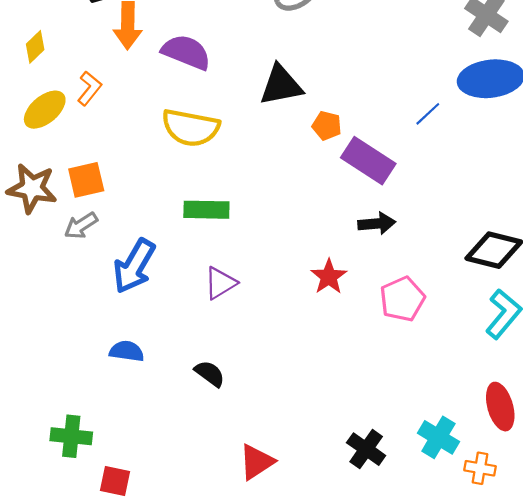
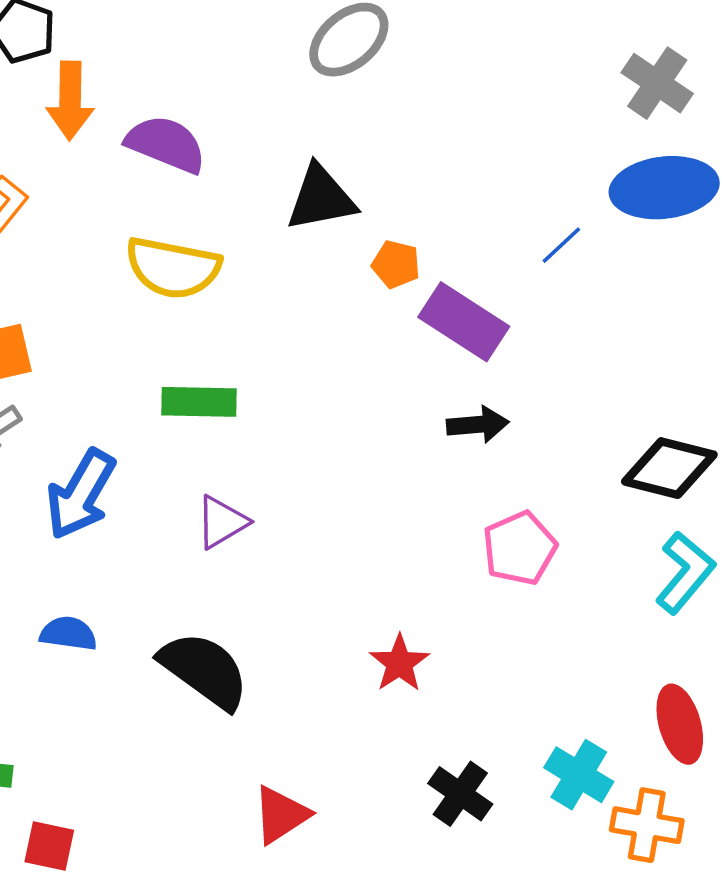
red star: (329, 277) -> (399, 663), moved
black semicircle: (210, 374) -> (204, 670), size x1.8
orange cross: (480, 468) -> (647, 825), size x1.4

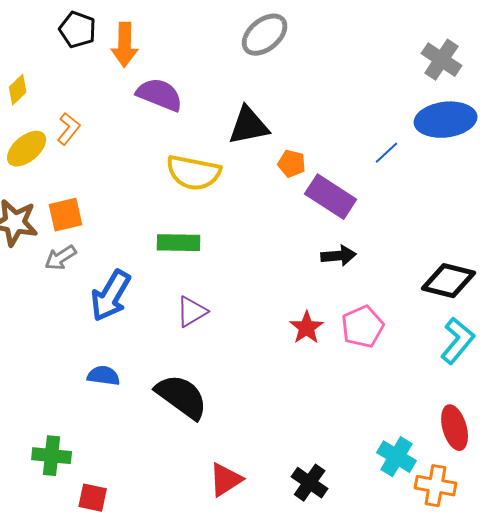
orange arrow: (70, 101) -> (125, 45), moved
yellow semicircle: (173, 268) -> (194, 173), moved
red star: (399, 663) -> (307, 328), moved
black cross: (460, 794) -> (310, 483), moved

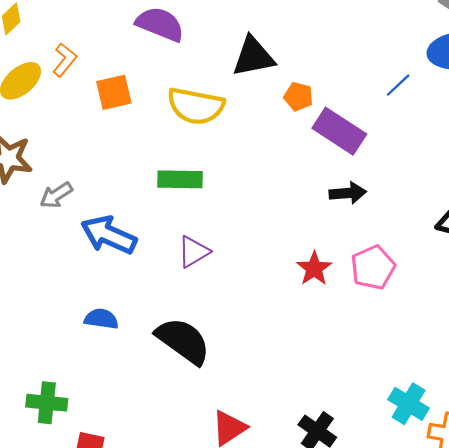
orange square: (66, 215) -> (114, 92), moved
blue arrow: (111, 296) -> (109, 235), turned 84

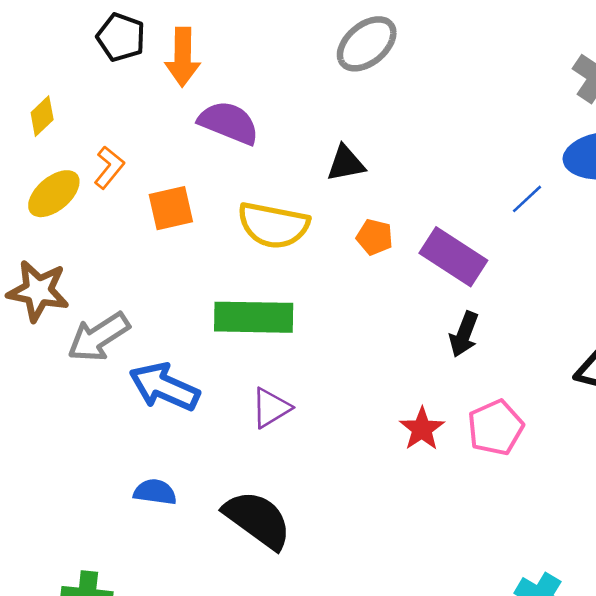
black triangle: (253, 57) -> (346, 163), size x0.7
orange pentagon: (298, 97) -> (375, 237), moved
green rectangle: (180, 179) -> (254, 317), size x1.4
black arrow: (348, 193) -> (464, 334), turned 116
gray arrow: (56, 195) -> (99, 337), size x1.5

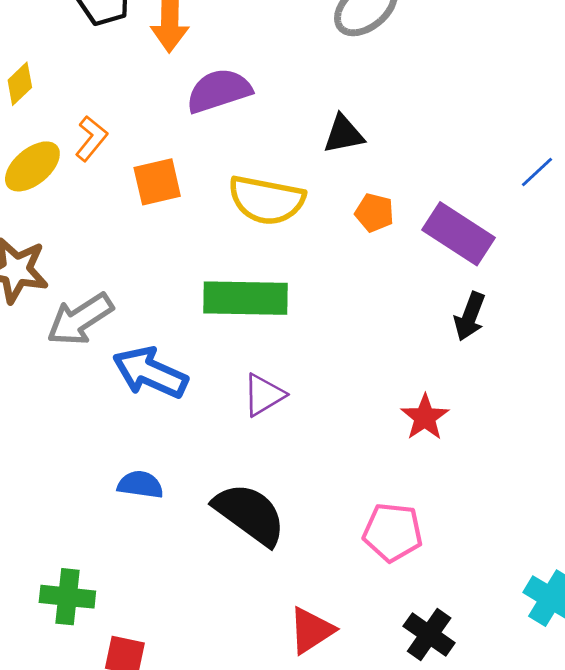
purple semicircle: (229, 123) -> (219, 91), turned -40
pink pentagon: (495, 428) -> (393, 532), moved, turned 30

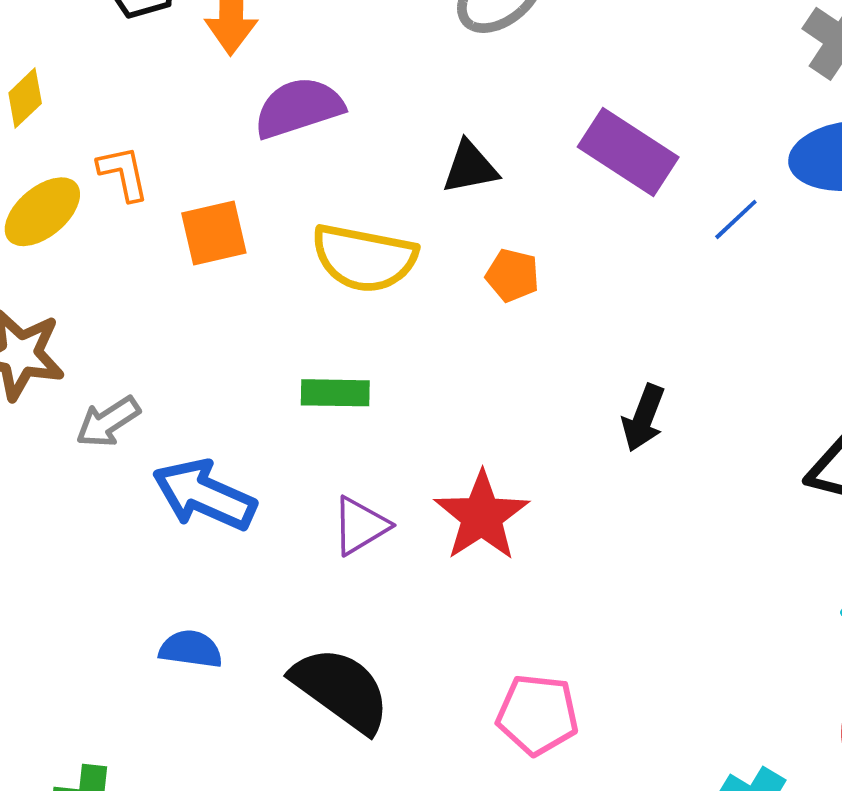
orange L-shape: (91, 138) -> (123, 173), turned -51
purple rectangle: (458, 234) -> (628, 152), moved
green rectangle: (245, 298) -> (335, 393), size x0.6
gray arrow: (80, 319) -> (108, 422), size x0.7
red star: (425, 417) -> (482, 516), moved, size x1.4

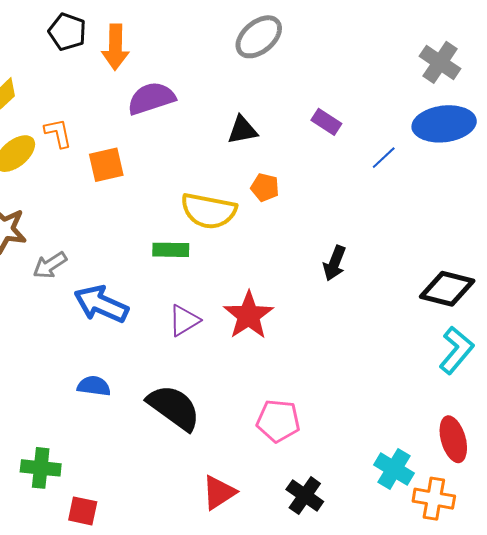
purple rectangle: (628, 152) -> (326, 122), size x0.6
yellow semicircle: (364, 258) -> (209, 211), moved

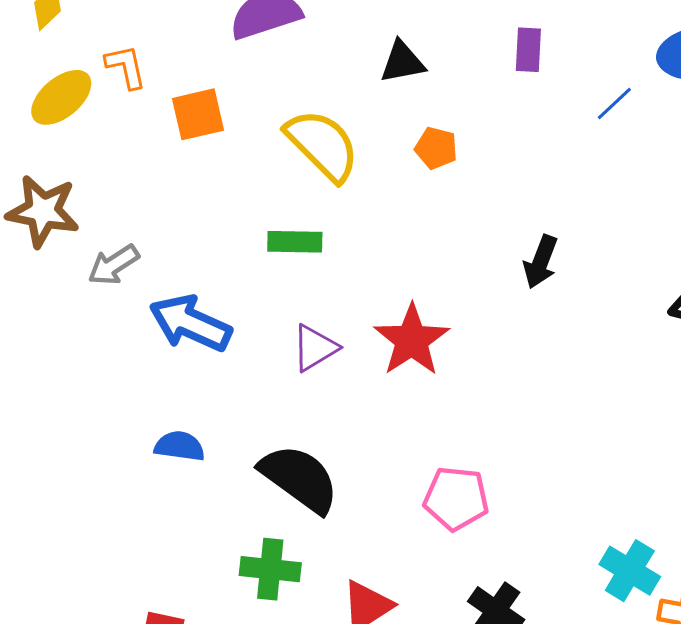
purple rectangle: (326, 122) -> (528, 50), turned 60
yellow semicircle: (209, 211) -> (322, 145), moved, turned -146
green cross: (41, 468) -> (270, 569), moved

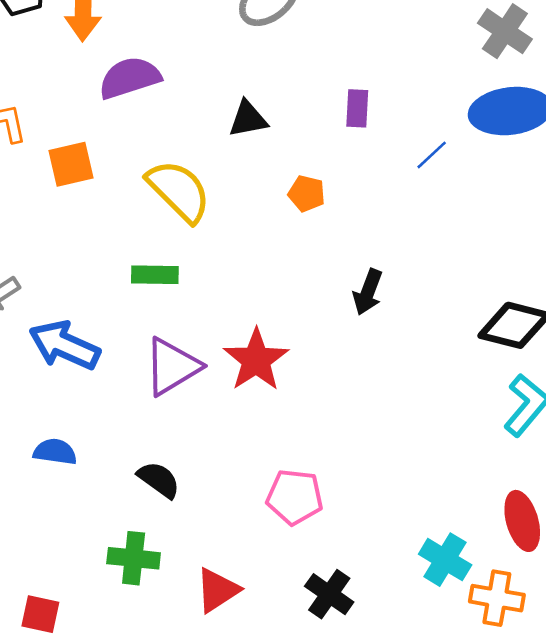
orange pentagon: (436, 148) -> (307, 194), moved
purple triangle: (315, 348) -> (172, 367), size x1.4
black semicircle: (299, 478) -> (159, 480), size x0.6

